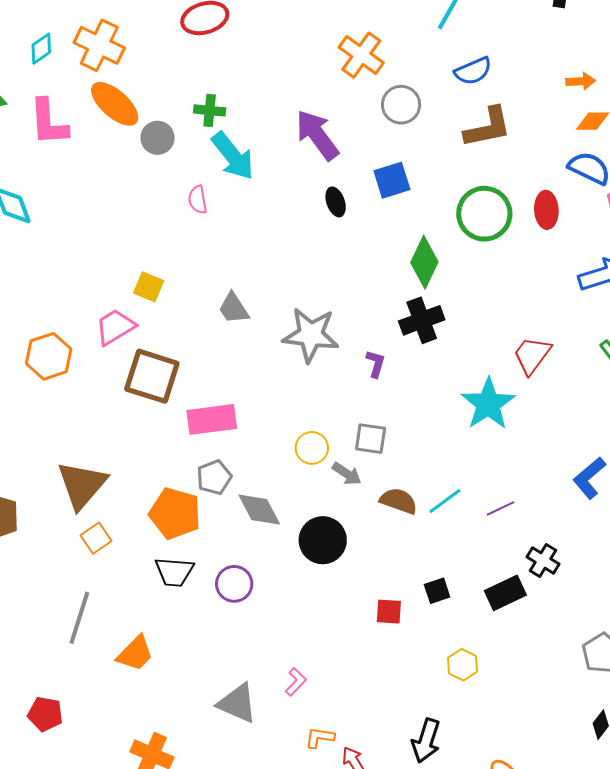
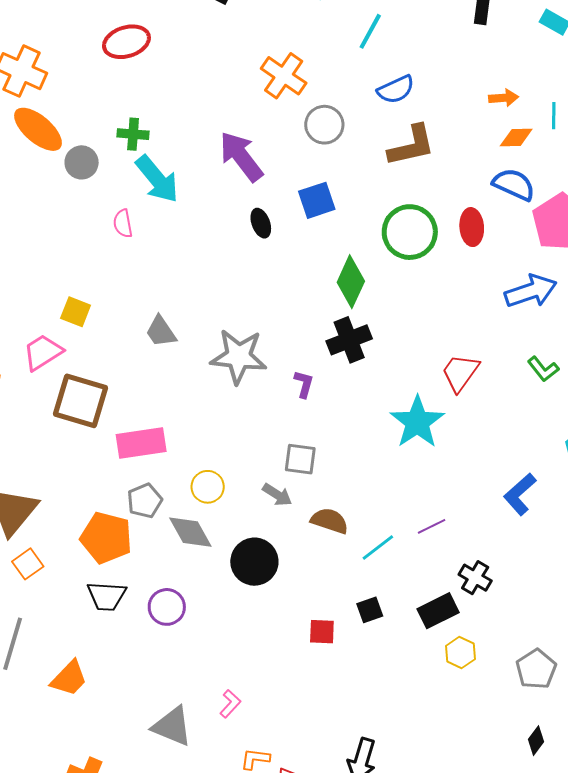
yellow circle: (312, 448) -> (208, 487), moved
cyan line: (445, 501) -> (378, 547), moved
yellow hexagon: (462, 665) -> (460, 652), moved

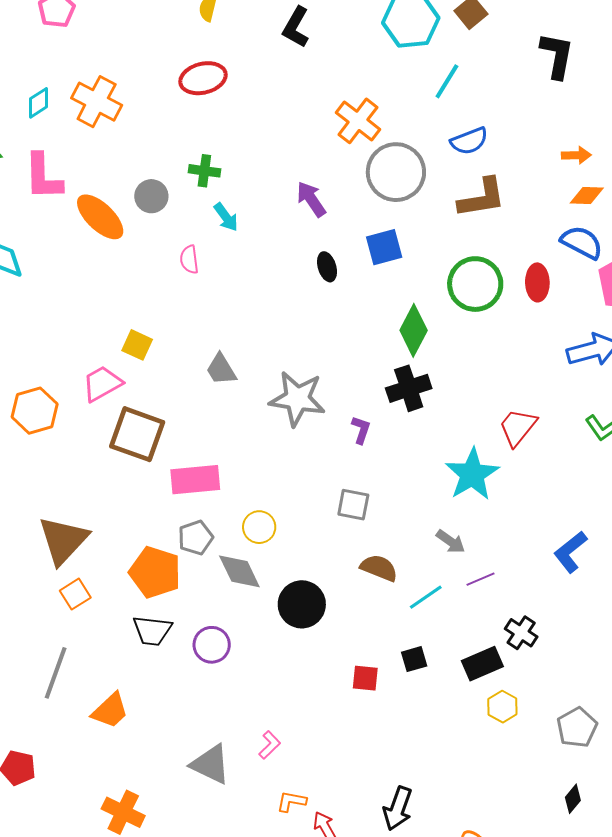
gray circle: (324, 125) -> (396, 172), size x1.5
orange ellipse: (38, 129) -> (100, 217), moved
purple arrow: (241, 156) -> (311, 199), size x0.7
cyan arrow: (157, 179) -> (226, 217), size x0.6
gray arrow: (277, 495) -> (450, 542), moved

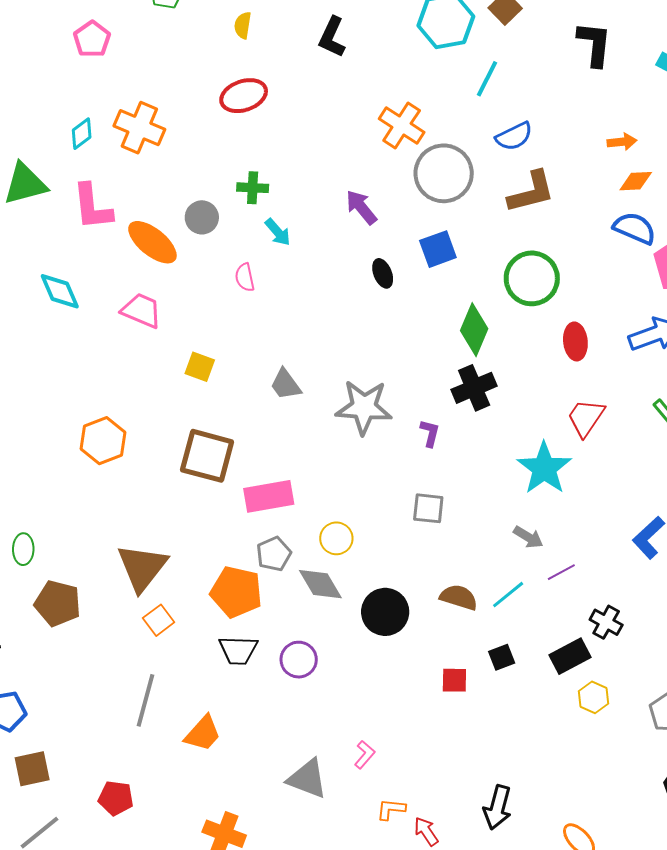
red ellipse: (537, 282) -> (575, 341), moved
pink trapezoid: (102, 384) -> (141, 311), moved, turned 57
brown semicircle: (379, 568) -> (459, 597), moved

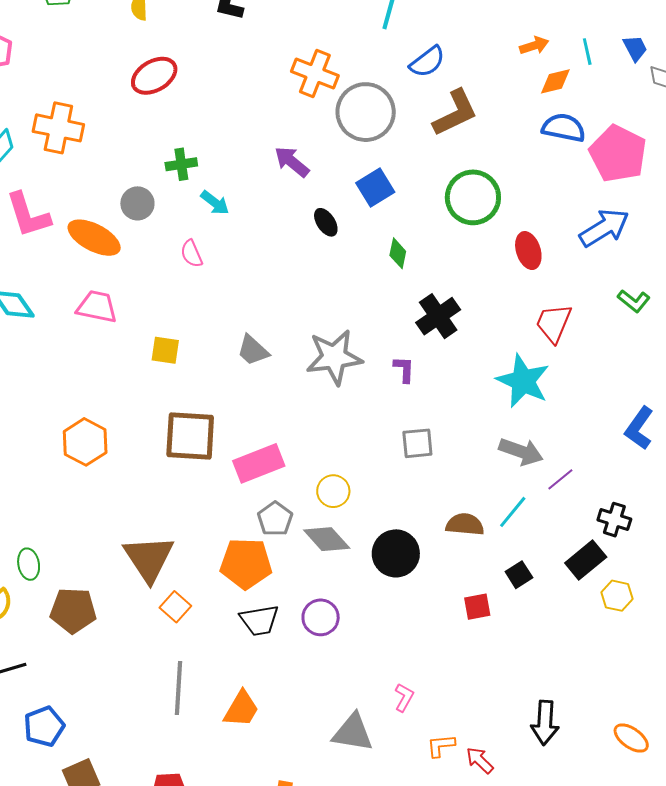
green diamond: (474, 330) -> (398, 253), moved, size x0.6
gray arrow: (528, 537) -> (521, 452), size x1.4

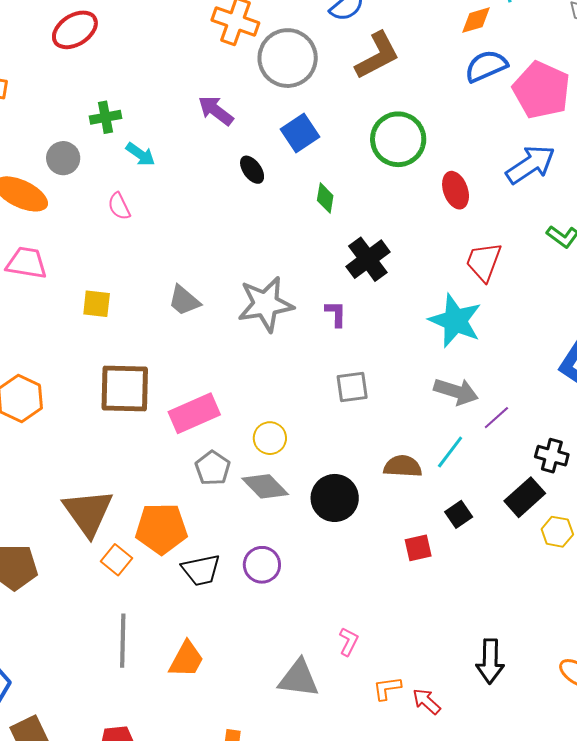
blue semicircle: (564, 128) -> (486, 66), turned -33
orange pentagon: (246, 564) -> (161, 529), moved

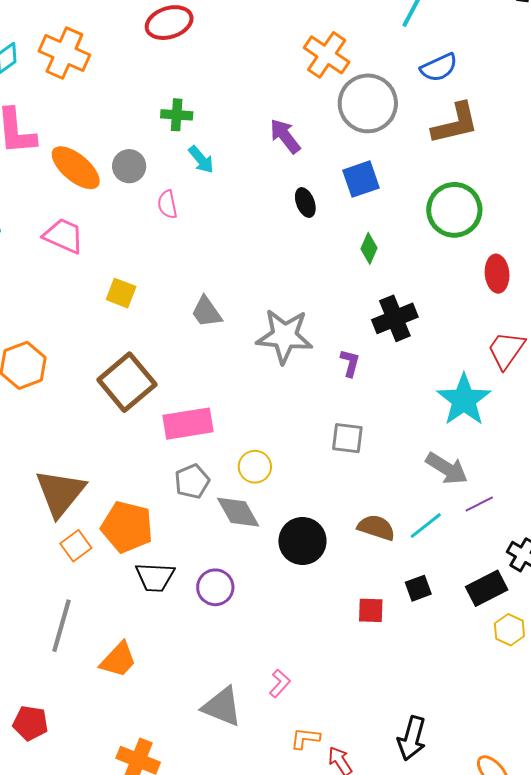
gray circle: (63, 158) -> (129, 166), moved
brown square: (125, 388) -> (127, 382), turned 34

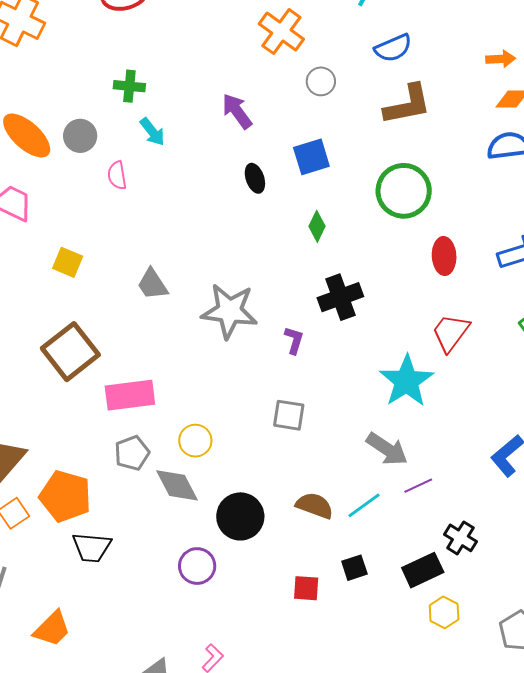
gray circle: (368, 103) -> (321, 81), size x0.5
purple circle: (215, 587) -> (197, 566), moved

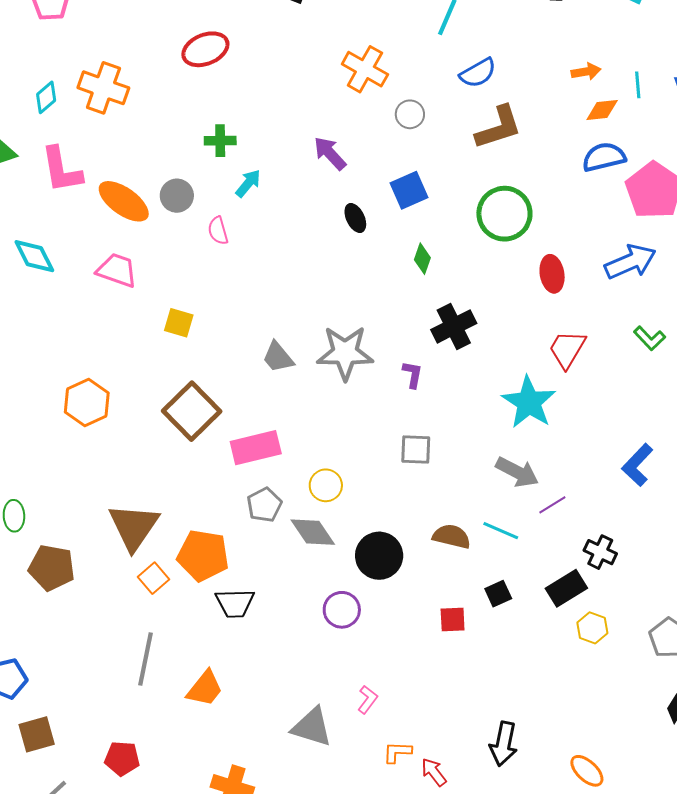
cyan arrow: (152, 132) -> (248, 183), turned -96
gray trapezoid: (152, 284) -> (278, 357), moved
cyan line: (364, 505) -> (501, 531), turned 66

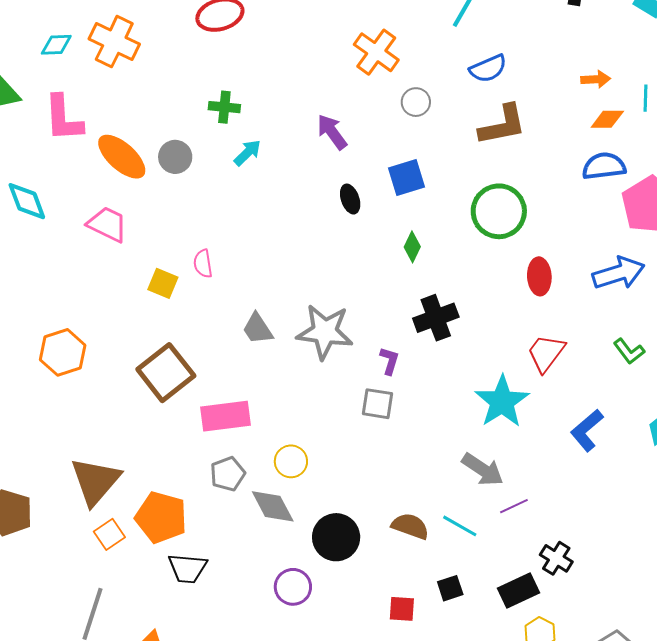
cyan diamond: (46, 97) -> (56, 45), turned 32
pink semicircle: (218, 231) -> (203, 264), moved
gray square: (416, 450) -> (378, 404), moved
blue L-shape: (637, 465) -> (587, 430), moved

